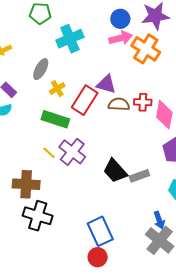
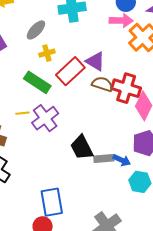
red cross: (143, 102) -> (126, 88), size x1.6
yellow line: (49, 153) -> (23, 113), turned -64
blue arrow: (159, 220) -> (122, 160), moved, turned -60

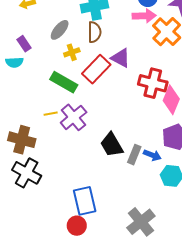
brown semicircle: (102, 84) -> (95, 32), moved, turned 75
gray rectangle: (104, 159) -> (134, 155), turned -60

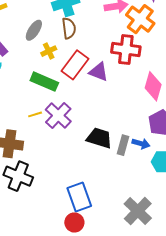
purple triangle: (121, 58) -> (99, 72), moved
red cross: (153, 83) -> (126, 49), moved
black trapezoid: (112, 145) -> (99, 138), turned 144

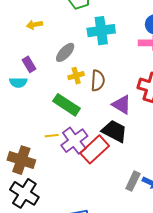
brown semicircle: (69, 28) -> (98, 80), moved
red rectangle: (75, 65) -> (95, 149), moved
black trapezoid: (99, 138) -> (114, 131), moved

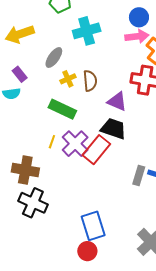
yellow arrow: (34, 25) -> (20, 34), size x1.8
yellow line: (52, 136) -> (52, 142), turned -56

